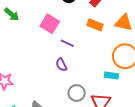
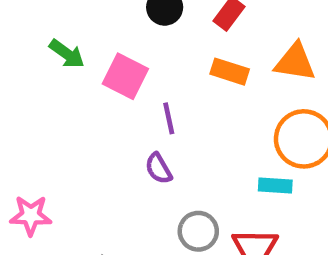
green arrow: (12, 14) -> (67, 54), moved
purple line: (67, 43) -> (169, 118), turned 56

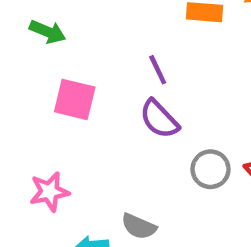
pink square: (125, 76) -> (75, 99), moved
purple semicircle: (159, 169) -> (159, 119), size x1.4

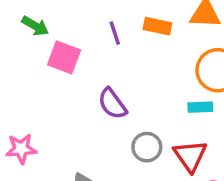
purple line: (158, 70) -> (115, 33), moved
pink square: (75, 99) -> (64, 57), moved

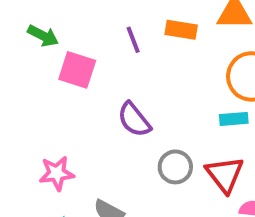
pink star: (21, 149) -> (57, 173), moved

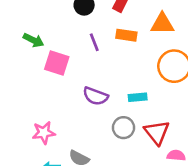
cyan rectangle: (234, 119) -> (138, 97), moved
purple semicircle: (134, 120) -> (95, 96), turned -30

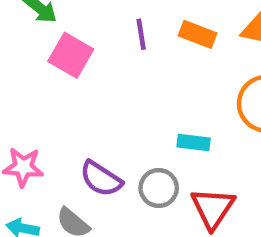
purple semicircle: (95, 96) -> (101, 179), moved

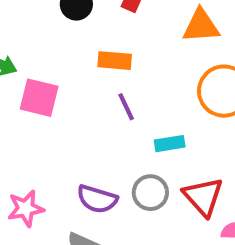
purple line: (141, 34) -> (126, 107), moved
orange rectangle: (198, 34) -> (115, 61), moved

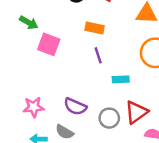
gray circle: (150, 193) -> (109, 118), moved
red triangle: (203, 197) -> (136, 112), turned 30

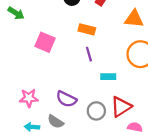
green arrow: (29, 23) -> (16, 13), moved

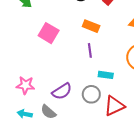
purple semicircle: (66, 99) -> (62, 91), turned -66
gray circle: (96, 111) -> (91, 94), moved

